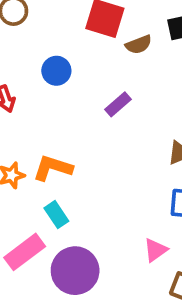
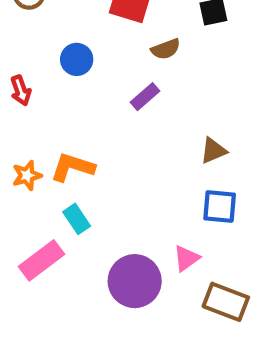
brown semicircle: (139, 45) -> (166, 49), moved
purple circle: (75, 271) -> (135, 281), moved

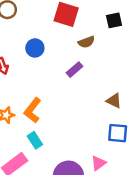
brown triangle: (213, 151) -> (114, 101), turned 49
orange L-shape: (73, 167) -> (33, 110), turned -70

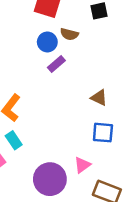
brown semicircle: (86, 42) -> (69, 34), turned 35
blue circle: (35, 48) -> (47, 42), moved

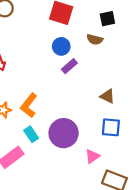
brown semicircle: (69, 34) -> (95, 39), moved
purple circle: (50, 179) -> (64, 133), moved

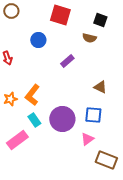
black square: (107, 19) -> (100, 20), turned 32
blue circle: (61, 46) -> (38, 40), moved
blue square: (111, 127) -> (93, 115), moved

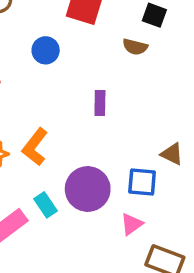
purple rectangle: (67, 61) -> (100, 103), moved, turned -48
brown triangle: (100, 87) -> (172, 154), moved
cyan rectangle: (34, 120) -> (46, 205), moved

